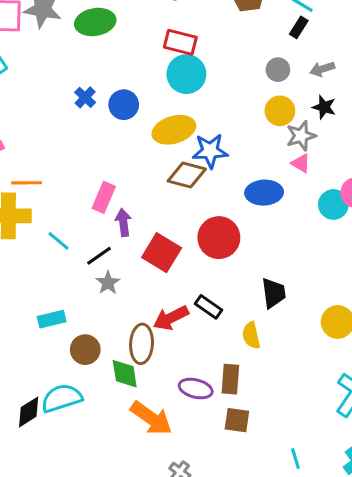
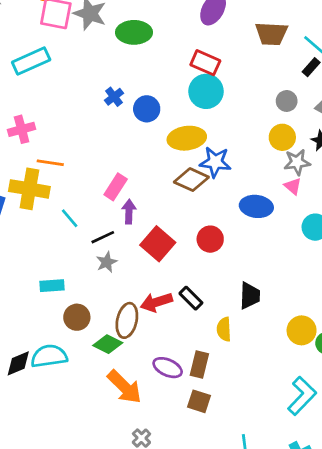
red circle: (219, 238) -> (210, 239), size x0.7
green diamond: (125, 374) -> (108, 344), turned -64

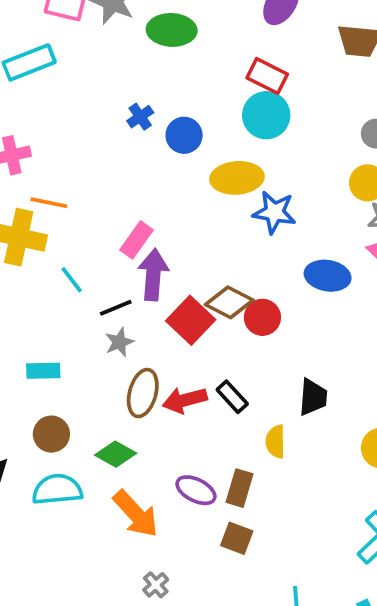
brown diamond: (191, 180) -> (229, 302), moved
purple arrow: (129, 212) -> (153, 275), size x1.5
brown circle: (77, 317) -> (51, 434), moved
brown ellipse: (127, 320) -> (143, 393), moved
cyan semicircle: (49, 356) -> (57, 489), moved

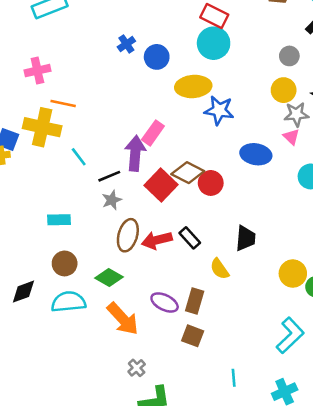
pink rectangle: (136, 240) -> (153, 133), moved
yellow semicircle: (275, 442) -> (220, 269), turned -35

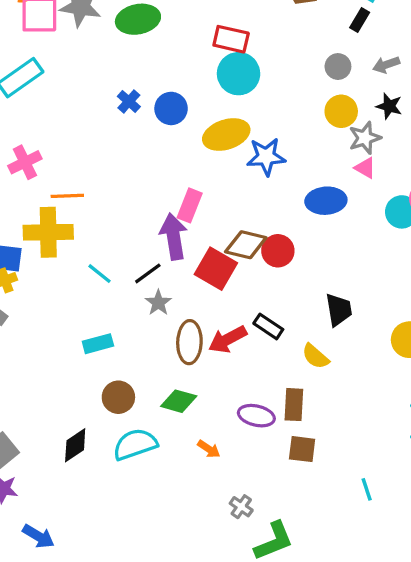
cyan line: (79, 157) -> (100, 274), moved
orange arrow: (123, 319) -> (209, 449), size x0.5

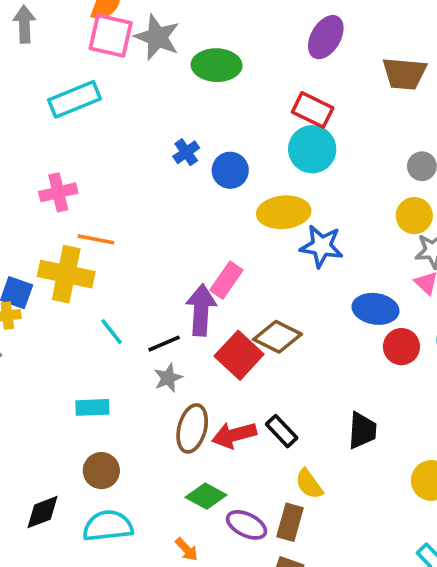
red circle: (278, 251) -> (401, 347), moved
yellow semicircle: (315, 356) -> (309, 484), moved
green diamond: (179, 401) -> (206, 496), moved

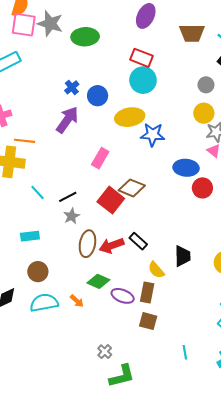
purple arrow: (201, 310) -> (67, 120), moved, turned 36
black trapezoid: (362, 430) -> (183, 256), moved
orange arrow: (187, 549) -> (77, 301), moved

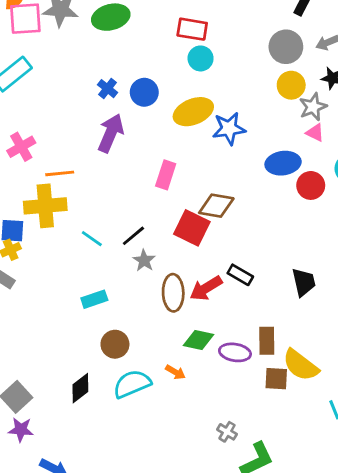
cyan circle: (143, 80) -> (201, 58), size x0.7
gray circle: (206, 85) -> (286, 47), size x1.5
yellow semicircle: (156, 270) -> (301, 365), moved, size x1.5

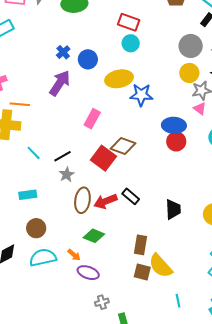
red circle: (311, 185) -> (176, 141), moved
purple ellipse: (235, 352) -> (88, 273), moved
gray cross: (227, 432) -> (102, 302), turned 32

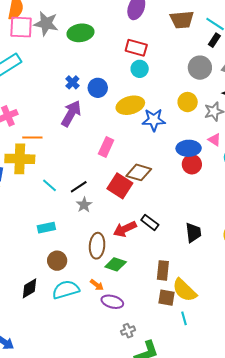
yellow circle: (189, 73) -> (188, 102), moved
pink triangle: (200, 108) -> (214, 140), moved
brown ellipse: (82, 200) -> (97, 246), moved
cyan line: (178, 301) -> (184, 318), moved

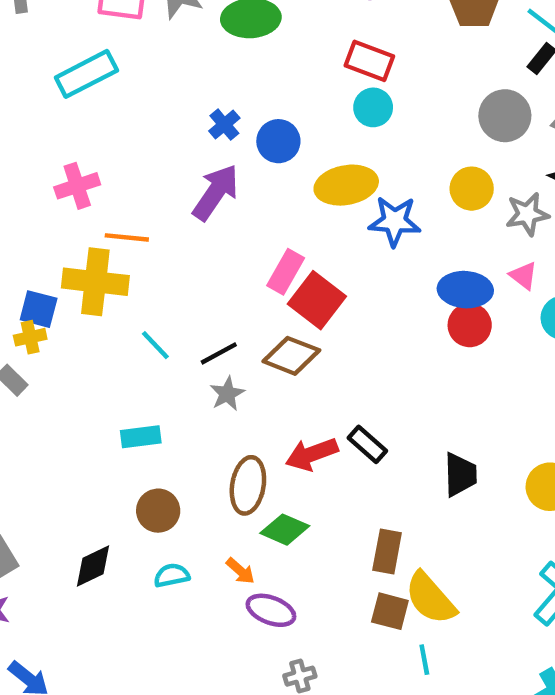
brown diamond: (139, 172) -> (291, 356), moved
red square: (120, 186) -> (317, 300), moved
cyan semicircle: (66, 290) -> (172, 575), size x0.6

